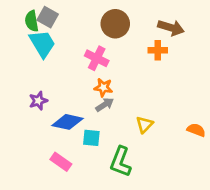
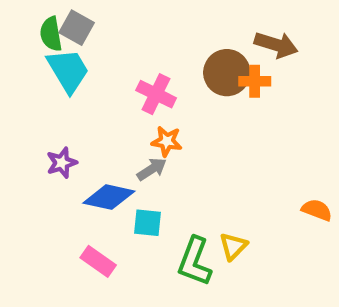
brown circle: (115, 24) -> (227, 73), moved
gray arrow: (105, 105) -> (152, 169), moved
yellow triangle: (144, 125) -> (233, 246), moved

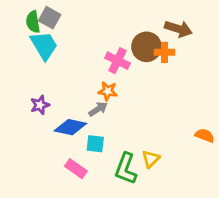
pink cross: (156, 94) -> (117, 61), moved
pink rectangle: (98, 261) -> (76, 169), moved

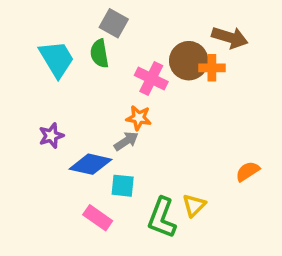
gray square: (50, 18) -> (114, 23), moved
green semicircle: (33, 22) -> (99, 54), moved
orange semicircle: (205, 135) -> (248, 171), moved, turned -54

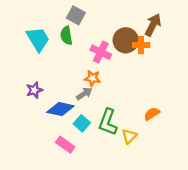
brown arrow: (230, 37) -> (153, 25), turned -80
orange semicircle: (248, 171) -> (152, 114), moved
cyan square: (123, 186) -> (82, 123), turned 35
green L-shape: (162, 218) -> (108, 122), moved

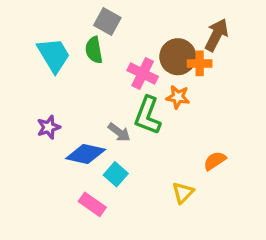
orange star: (92, 78) -> (178, 97), moved
gray arrow: (84, 94) -> (119, 132), turned 70
green L-shape: (108, 122) -> (148, 115), moved

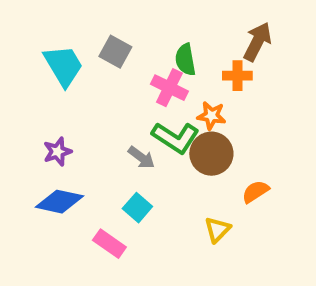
gray square: (107, 21) -> (115, 52), moved
green semicircle: (94, 50) -> (185, 60), moved
brown circle: (178, 57) -> (211, 154), moved
green L-shape: (148, 115) -> (175, 138), turned -78
blue diamond: (86, 154) -> (59, 202), moved

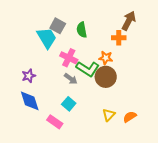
green semicircle: (185, 60) -> (82, 30), moved
cyan trapezoid: (63, 66) -> (47, 38), moved
pink cross: (169, 88) -> (69, 58), moved
orange semicircle: (255, 192) -> (130, 117), moved
blue diamond: (59, 202) -> (30, 101), turned 60

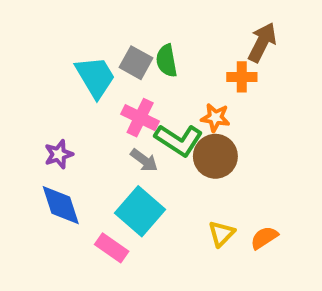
gray square: (58, 26) -> (136, 63), moved
cyan square: (69, 104) -> (140, 211), size x1.6

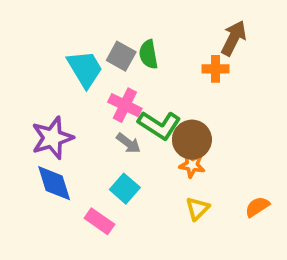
orange star: (215, 118) -> (192, 165), moved
purple star: (59, 154) -> (52, 138), size x1.6
cyan square: (140, 211) -> (125, 189), size x0.7
orange semicircle: (264, 238) -> (257, 207), moved

